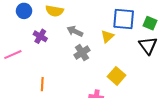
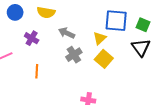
yellow square: (116, 76) -> (104, 59), moved
orange line: (42, 84) -> (37, 71), moved

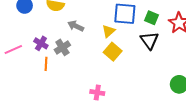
purple cross: (32, 38) -> (41, 43), moved
gray cross: (74, 55) -> (62, 47), moved

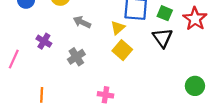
gray cross: (62, 47) -> (76, 57), moved
pink line: (13, 50) -> (14, 59), moved, turned -42
orange line: (46, 64) -> (42, 95), moved

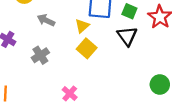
pink cross: (105, 95) -> (70, 94), turned 32

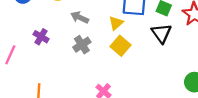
gray cross: (40, 55) -> (82, 45), moved

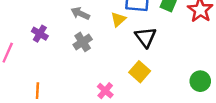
black triangle: (161, 33) -> (146, 37), moved
yellow square: (121, 46) -> (140, 72), moved

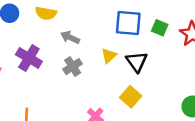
yellow triangle: (118, 19) -> (109, 56), moved
purple cross: (40, 34) -> (29, 58), size x1.5

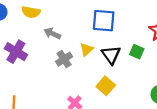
green square: (160, 28) -> (137, 52), moved
gray cross: (73, 67) -> (64, 59), moved

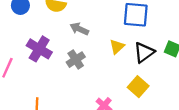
black triangle: (111, 55) -> (144, 52), turned 30
gray cross: (64, 59) -> (76, 60), moved

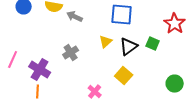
gray arrow: (79, 29) -> (75, 16), moved
purple cross: (39, 49) -> (40, 70), moved

